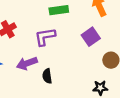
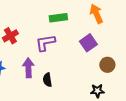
purple arrow: (27, 63) -> (28, 68), turned 108

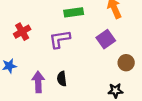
purple arrow: (28, 68) -> (38, 82), moved

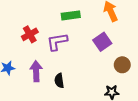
red cross: (22, 32) -> (30, 34), moved
purple arrow: (38, 82) -> (36, 71), moved

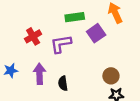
purple square: (102, 42) -> (96, 33), moved
brown circle: (122, 65) -> (111, 76), moved

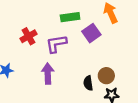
purple arrow: (39, 74) -> (48, 74), moved
black semicircle: (63, 83) -> (88, 83), moved

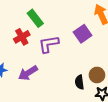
green rectangle: (70, 17) -> (35, 18), moved, turned 60
purple arrow: (48, 74) -> (28, 73), moved, turned -120

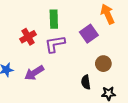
green rectangle: (35, 18) -> (54, 19), moved, turned 36
brown circle: (97, 75) -> (103, 64), moved

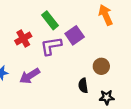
green rectangle: (54, 19) -> (50, 20), turned -36
purple square: (89, 34) -> (75, 35), moved

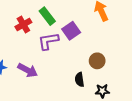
red cross: (23, 38) -> (23, 24), moved
purple arrow: (30, 76) -> (28, 70), turned -120

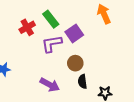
brown circle: (97, 61) -> (75, 63), moved
purple arrow: (28, 70) -> (50, 85), moved

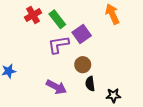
red cross: (27, 27) -> (33, 15), moved

